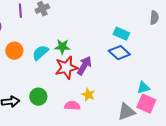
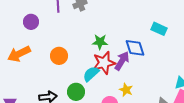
orange circle: (14, 51) -> (59, 56), moved
cyan semicircle: (40, 53) -> (91, 74), moved
blue diamond: (119, 53) -> (135, 48), moved, turned 30

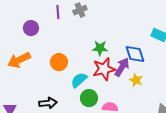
cyan semicircle: (91, 74) -> (79, 80), moved
yellow star: (126, 90) -> (136, 80), moved
green circle: (76, 92) -> (89, 98), moved

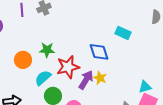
green star: (100, 48) -> (47, 50), moved
purple arrow: (122, 67) -> (86, 80), moved

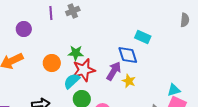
cyan rectangle: (123, 33) -> (143, 37), moved
red star: (68, 67) -> (84, 70), moved
purple arrow: (86, 80) -> (114, 71), moved

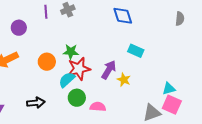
cyan rectangle: (143, 37) -> (136, 51), moved
blue diamond: (128, 55) -> (123, 16), moved

